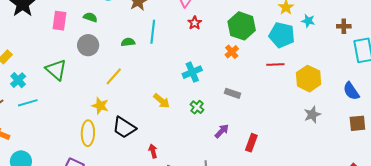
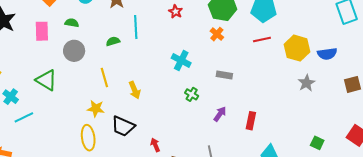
cyan cross: (192, 72) -> (181, 61), turned -30
yellow line: (114, 76) -> (104, 77), turned -48
blue semicircle: (351, 91) -> (327, 54), moved, turned -54
yellow arrow: (162, 101) -> (135, 90), moved, turned 36

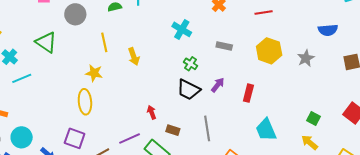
yellow hexagon: (297, 48) -> (269, 51), moved
black trapezoid: (123, 126) -> (188, 90), moved

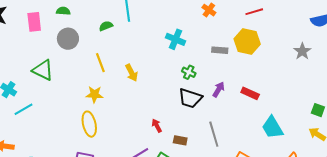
yellow hexagon: (269, 51) -> (247, 42), moved
red rectangle: (248, 93) -> (250, 93), turned -72

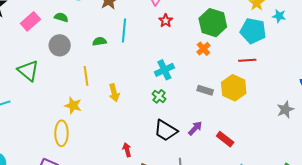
pink rectangle: (34, 22) -> (30, 21), turned 42
cyan cross: (176, 39) -> (164, 70), turned 30
green cross: (189, 72) -> (159, 96), moved

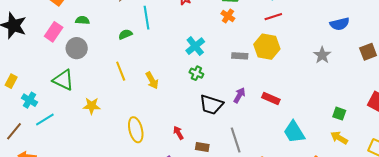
gray circle: (60, 45) -> (77, 48), moved
yellow star: (73, 106) -> (92, 106), moved
yellow ellipse: (61, 133) -> (136, 130), moved

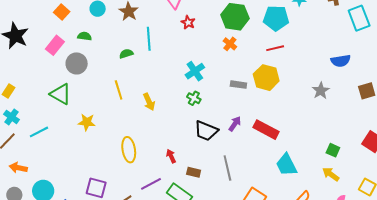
red rectangle: (271, 99) -> (266, 130), size x1.4
cyan cross: (29, 100) -> (11, 117), moved

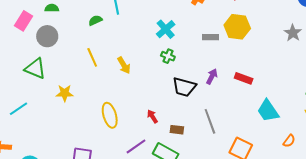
red rectangle: (266, 130) -> (244, 78), size x0.7

